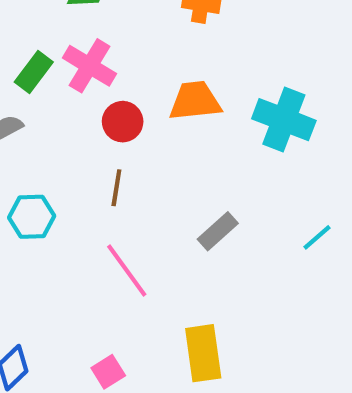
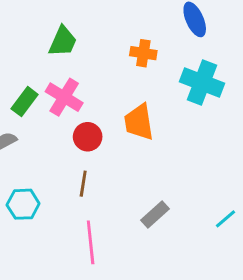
orange trapezoid: (195, 101) -> (139, 122), turned -93
cyan cross: (284, 120) -> (202, 82), moved
pink line: (127, 270) -> (91, 242), turned 30

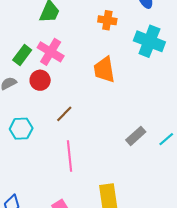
red circle: (88, 137) -> (40, 80), moved
brown line: (83, 184) -> (64, 114), turned 36
gray rectangle: (155, 214) -> (136, 136), moved

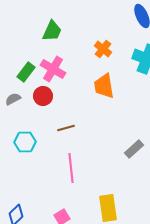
orange cross: (107, 20) -> (103, 49), moved, turned 30
brown line: (64, 114) -> (66, 128), turned 30

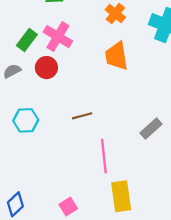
brown line: (66, 128) -> (82, 116), moved
pink line: (71, 168) -> (104, 156), moved

